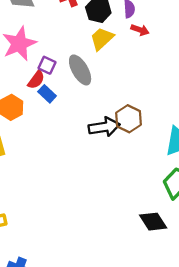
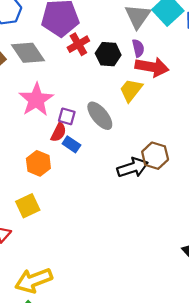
red arrow: (140, 30) -> (152, 67), size x1.8
yellow trapezoid: (102, 39) -> (131, 90), moved

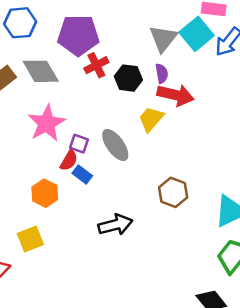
black arrow: (133, 168) -> (115, 225), moved

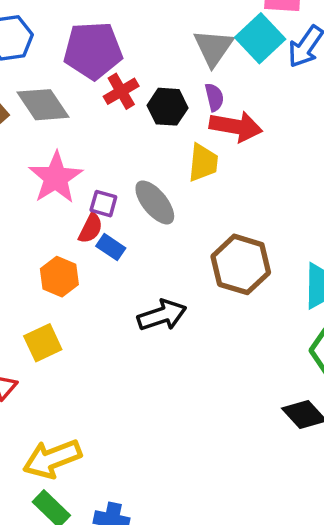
yellow trapezoid: (151, 119) -> (203, 163), turned 148
brown hexagon: (173, 192) -> (241, 264), size x1.4

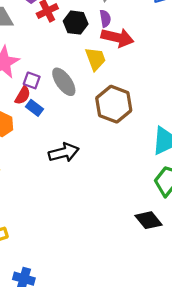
yellow trapezoid: (203, 163) -> (96, 59), turned -30
brown hexagon: (241, 264) -> (114, 104), moved

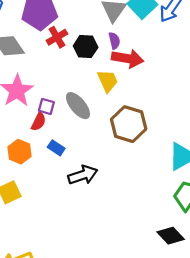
blue rectangle: (34, 108) -> (56, 148), moved

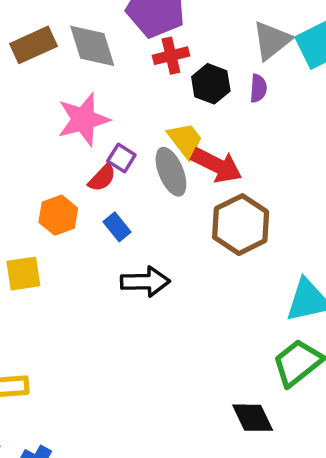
red arrow: (128, 59) -> (217, 165), moved
yellow trapezoid: (108, 81) -> (185, 140), moved, turned -30

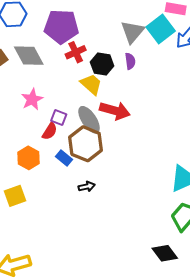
pink star: (83, 119) -> (32, 99), size x0.7
yellow trapezoid: (185, 140) -> (91, 84), moved
brown hexagon: (241, 225) -> (86, 144), moved
black arrow: (145, 282) -> (87, 187), size x0.6

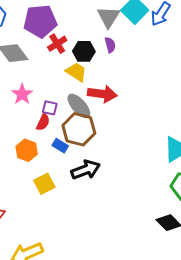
black arrow: (87, 187) -> (86, 170), size x1.8
yellow square: (15, 196) -> (44, 184), moved

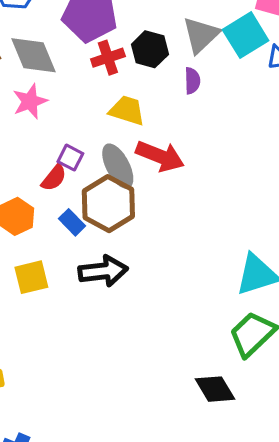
black hexagon: (84, 51) -> (150, 49), moved
yellow trapezoid: (76, 72) -> (127, 110), turned -30
pink star: (22, 94) -> (30, 101), moved

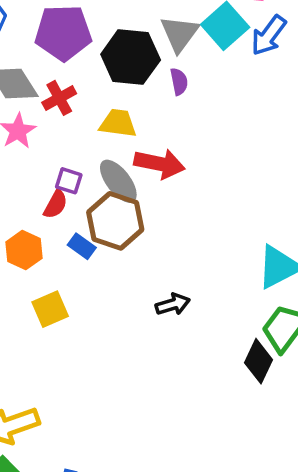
black hexagon: (150, 49) -> (131, 57), size x1.5
red cross: (108, 58) -> (59, 98), moved
black arrow: (103, 271) -> (173, 304), moved, size x0.7
black diamond: (215, 389) -> (258, 361), moved, turned 66

